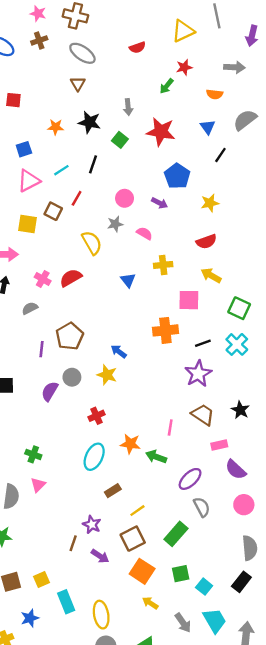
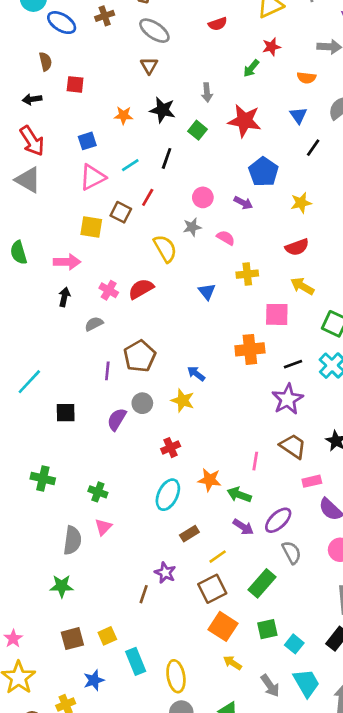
purple arrow: (100, 556) -> (243, 527), moved

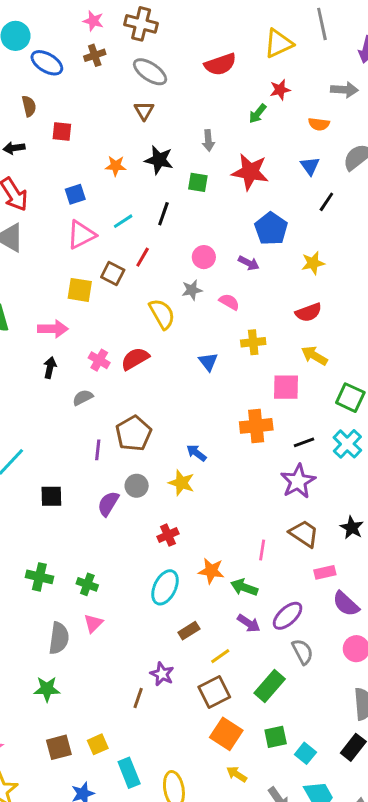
red semicircle: (218, 24) -> (220, 64), size x1.5
green square: (197, 130) -> (198, 182), turned -30
green cross: (43, 479) -> (39, 577), moved

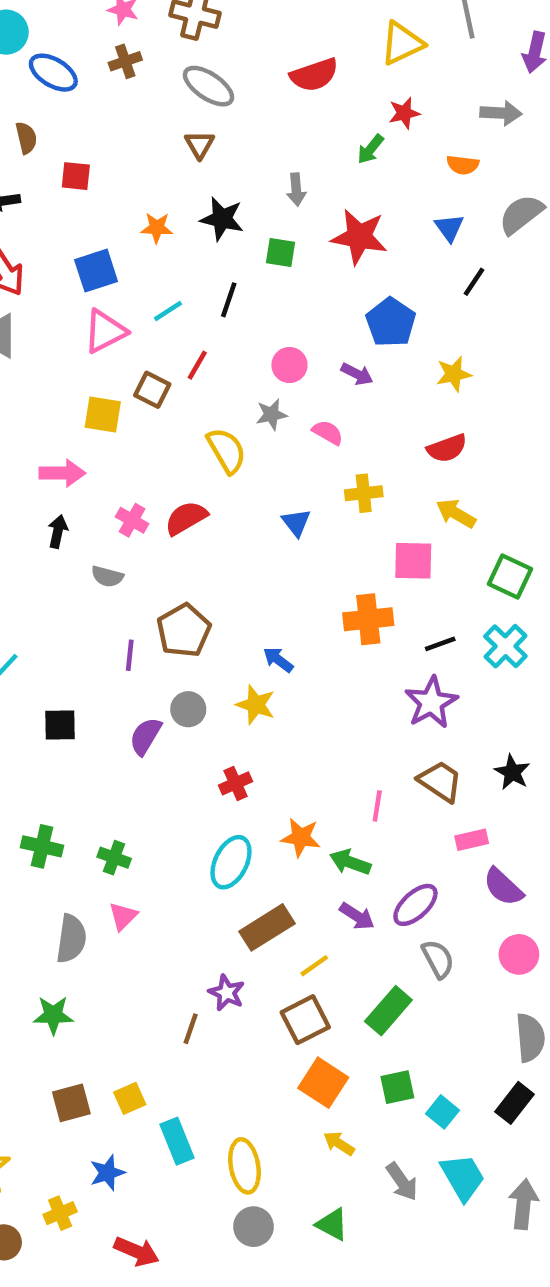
blue square: (75, 194) -> (96, 271), size x1.4
gray semicircle: (83, 398) -> (107, 576), turned -138
brown rectangle: (189, 631) -> (267, 927), size x1.6

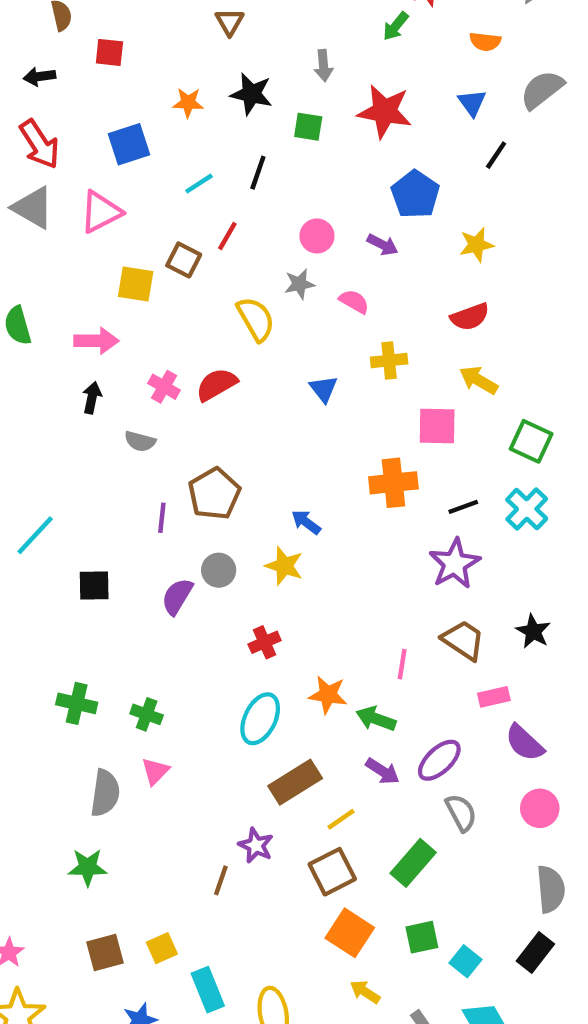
pink triangle: (105, 331) -> (101, 212), moved

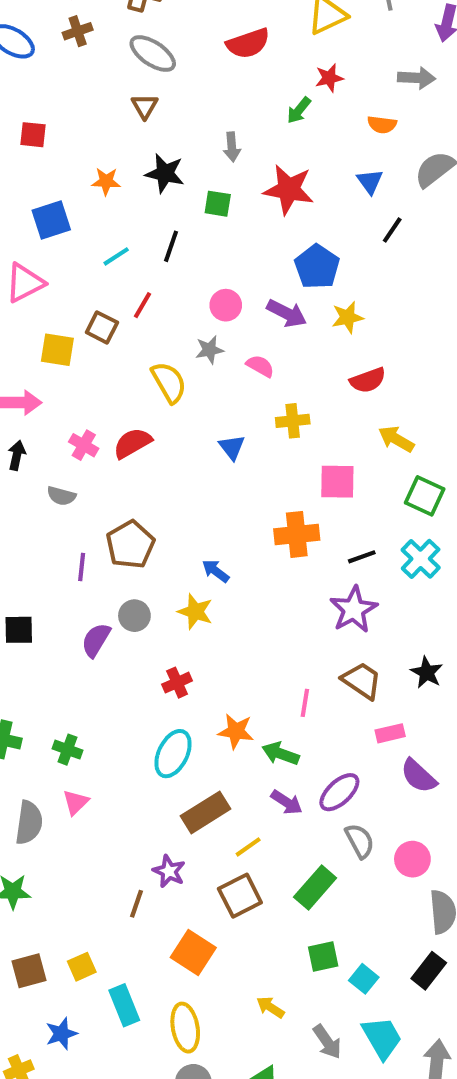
purple arrow: (382, 245) -> (287, 313), size x1.4
yellow star: (476, 245) -> (348, 317), moved
yellow arrow: (479, 380) -> (396, 439), moved
pink circle: (540, 808) -> (412, 859), moved
orange square: (350, 933) -> (193, 952), moved

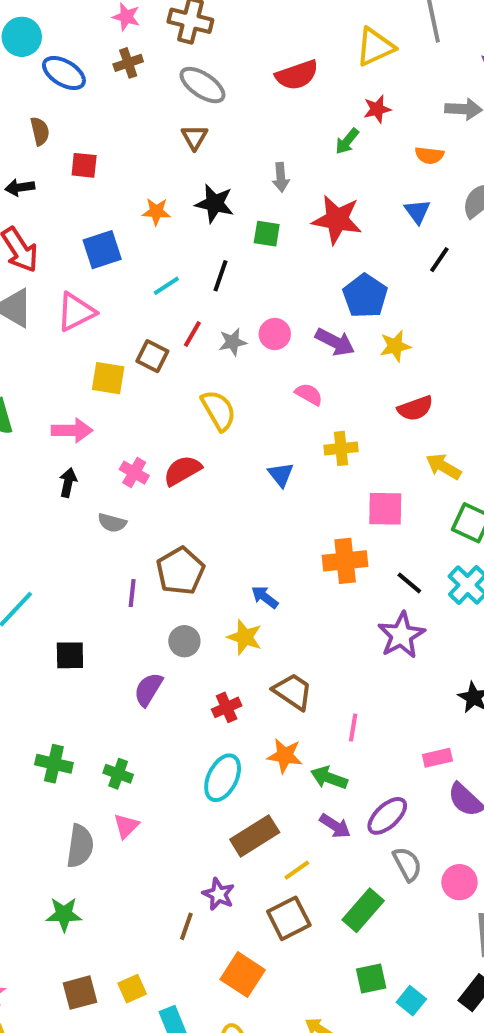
gray star: (210, 350) -> (233, 342), moved
black line: (362, 557) -> (409, 583), turned 60
purple semicircle: (96, 640) -> (148, 689), moved
brown trapezoid: (362, 681) -> (293, 691), moved

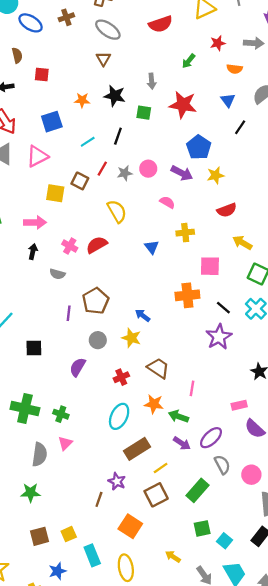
red star: (377, 109) -> (218, 43), moved
green cross: (54, 764) -> (25, 409), size x1.4

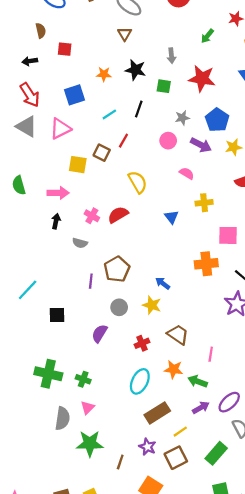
gray star: (125, 173) -> (182, 118), moved
purple arrow: (182, 443) -> (201, 408), turned -63
purple star: (117, 481) -> (147, 447), moved
green star: (31, 493) -> (90, 444), moved, size x1.4

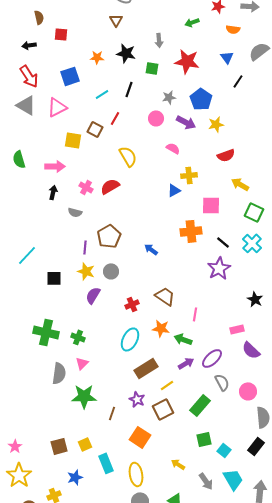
green arrow: (207, 36) -> (192, 22), turned 32
blue triangle: (171, 217) -> (174, 190), moved, turned 40
yellow star: (152, 305) -> (86, 271), moved

